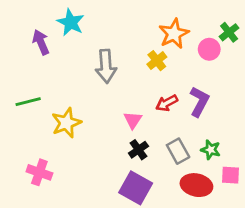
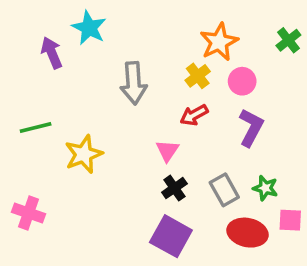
pink circle: (209, 49) -> (242, 81), moved
red arrow: (167, 103) -> (194, 115), moved
pink cross: (39, 172) -> (28, 213), moved

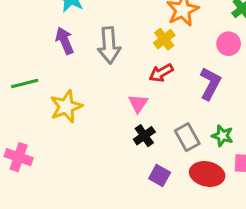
purple arrow: (52, 53) -> (65, 41), moved
pink circle: (242, 81) -> (229, 44), moved
purple square: (171, 236) -> (160, 176), moved, size x0.6

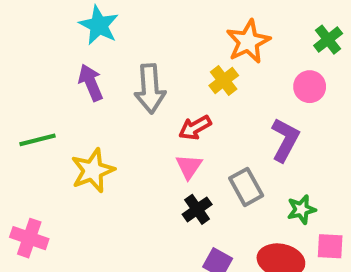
red arrow: (161, 73) -> (195, 128), moved
green star: (222, 136) -> (301, 209), turned -30
gray rectangle: (187, 137) -> (246, 187), moved

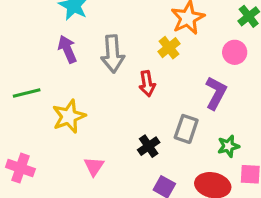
red arrow: (195, 128) -> (147, 84), turned -70
pink triangle: (189, 166) -> (94, 166), moved
gray rectangle: (246, 187) -> (186, 129), turned 48

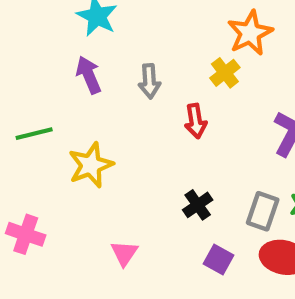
gray arrow: (113, 54) -> (149, 81), size x0.7
gray rectangle: (186, 129) -> (263, 211), moved
pink triangle: (94, 166) -> (124, 253), moved

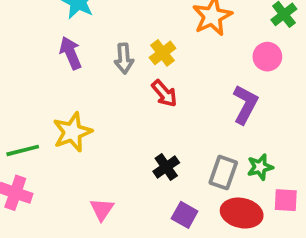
yellow cross: (225, 73) -> (163, 53), moved
red arrow: (196, 121) -> (164, 93), turned -32
green line: (34, 134) -> (23, 150), moved

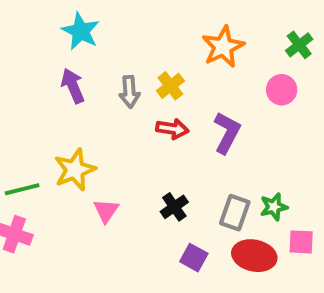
red arrow: (164, 93) -> (172, 129), turned -40
purple L-shape: (245, 104) -> (227, 133), moved
pink triangle: (102, 209) -> (106, 211), moved

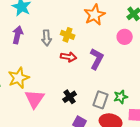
purple arrow: (73, 86) -> (18, 35), turned 36
yellow cross: (170, 86) -> (68, 35), turned -32
pink triangle: (106, 211) -> (35, 99), size x1.5

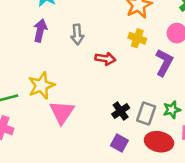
yellow cross: (68, 35) -> (137, 38), moved
purple L-shape: (97, 59) -> (164, 62), moved
black cross: (70, 97) -> (121, 111), moved

